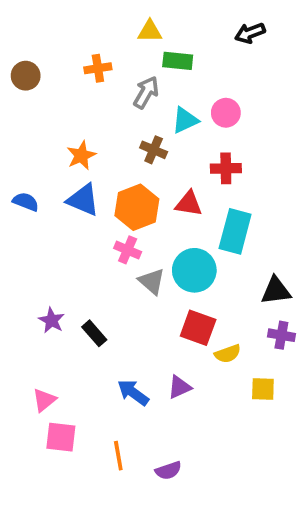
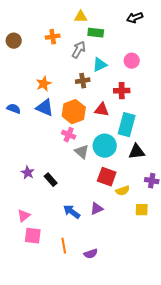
pink circle: (226, 113) -> (132, 61), moved
brown cross: (154, 150) -> (83, 81), turned -32
black triangle: (276, 291) -> (137, 152), moved

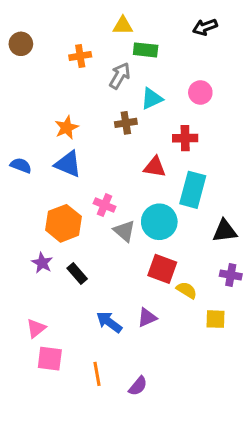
brown circle: (14, 41) -> (21, 44), moved
orange hexagon: (74, 112) -> (63, 223), moved
black triangle: (137, 152) -> (225, 231), moved
yellow semicircle: (123, 191) -> (187, 290), turned -128
purple semicircle: (91, 254) -> (138, 386), turned -32

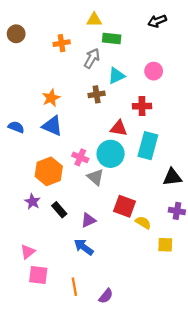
cyan circle: (159, 222) -> (111, 154), moved
purple triangle: (147, 318) -> (88, 220), moved

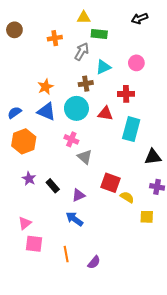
blue semicircle: (16, 127) -> (14, 113), turned -56
cyan circle: (111, 154) -> (76, 108), moved
orange hexagon: (49, 171) -> (24, 141), moved

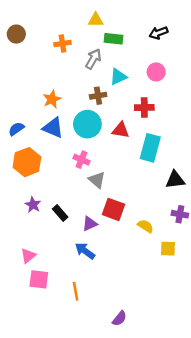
black arrow: (139, 18) -> (159, 33), moved
red square: (111, 183) -> (113, 209), moved
purple semicircle: (94, 262) -> (119, 319), moved

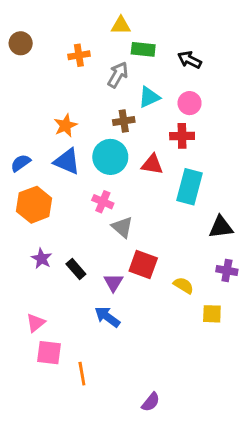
black arrow: (159, 33) -> (190, 60), moved, turned 48
pink circle: (156, 72) -> (190, 103), moved
purple triangle: (90, 224) -> (113, 282), turned -35
orange line: (76, 291) -> (82, 374), moved

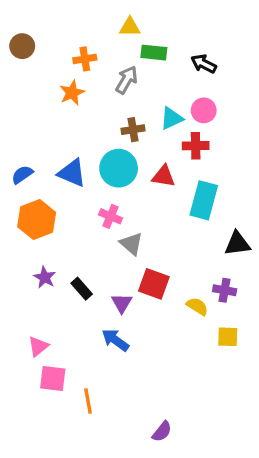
cyan triangle: (149, 97) -> (172, 118), moved
orange star: (65, 126) -> (72, 93), moved
purple cross: (227, 270) -> (225, 290), moved

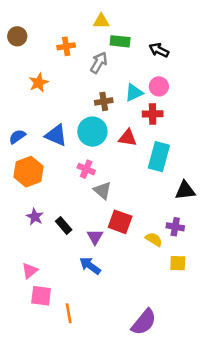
orange star: (72, 93) -> (39, 83), moved
purple semicircle: (162, 432) -> (144, 322), moved, size x1.6

